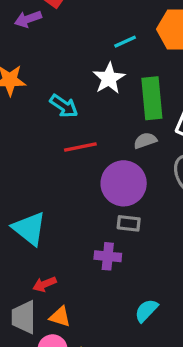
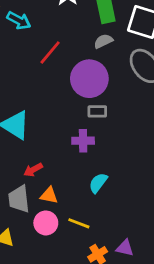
cyan arrow: (64, 106) -> (19, 20), moved
red line: (80, 147) -> (50, 52), turned -32
cyan semicircle: (146, 311) -> (98, 183), moved

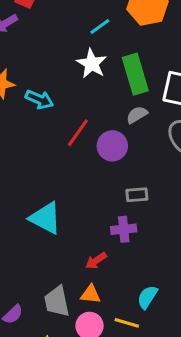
purple circle: (89, 79) -> (112, 146), moved, size x0.7
red arrow: (33, 170) -> (96, 261), moved
cyan semicircle: (98, 183) -> (147, 297), moved

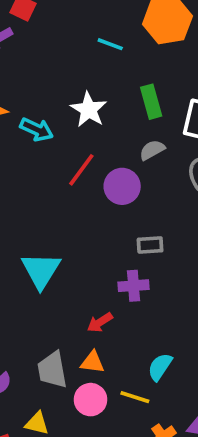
cyan line: (100, 26) -> (110, 44), turned 55
white star: (92, 64) -> (89, 110), moved
green rectangle: (135, 74) -> (151, 102), size x0.7
cyan triangle: (45, 218) -> (41, 270), turned 33

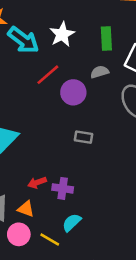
cyan arrow: (37, 129) -> (23, 40), size x1.4
purple cross: (133, 286) -> (63, 188), moved

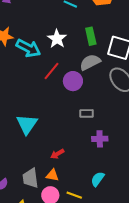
gray semicircle: (100, 72) -> (90, 62), size x1.5
purple cross: (63, 188) -> (100, 139), moved
cyan semicircle: (72, 223) -> (98, 179), moved

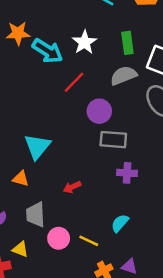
purple circle: (73, 81) -> (99, 111), moved
gray rectangle: (86, 113) -> (113, 140), size x1.5
orange triangle: (52, 175) -> (21, 179), moved

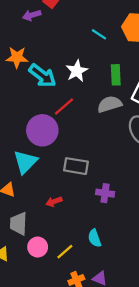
purple circle: (99, 111) -> (42, 130), moved, size x1.4
gray rectangle: (113, 140) -> (76, 166), moved
cyan semicircle: (120, 223) -> (95, 238), turned -66
yellow line: (89, 241) -> (65, 252), turned -72

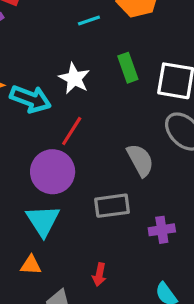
cyan line: (99, 34) -> (89, 21), turned -35
gray semicircle: (110, 104) -> (140, 160), moved, turned 95
red arrow: (54, 202) -> (99, 275), moved, turned -42

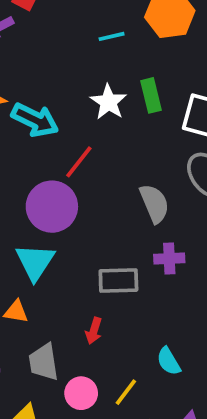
white star: (74, 78) -> (108, 102), moved
gray rectangle: (112, 206) -> (118, 281), moved
purple cross: (162, 230) -> (169, 259), moved

